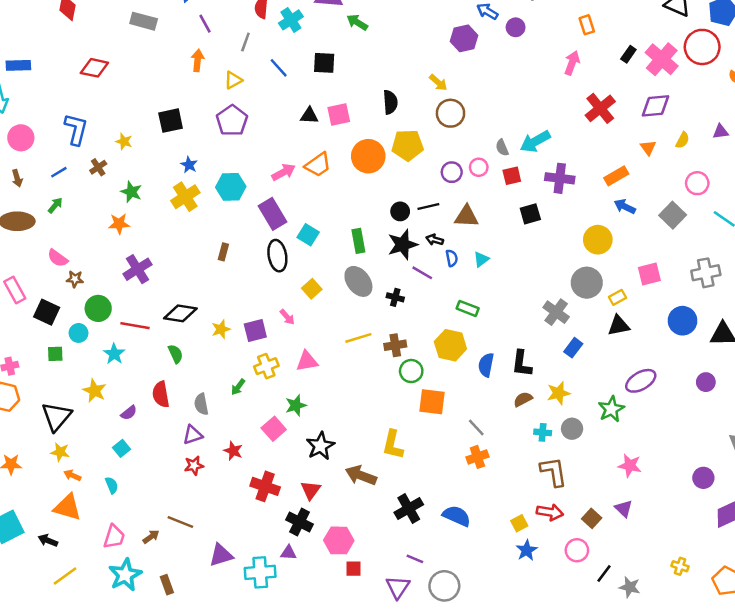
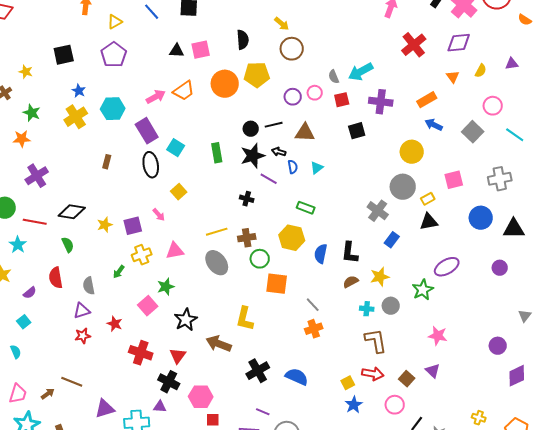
gray ellipse: (358, 281) -> (217, 263), moved

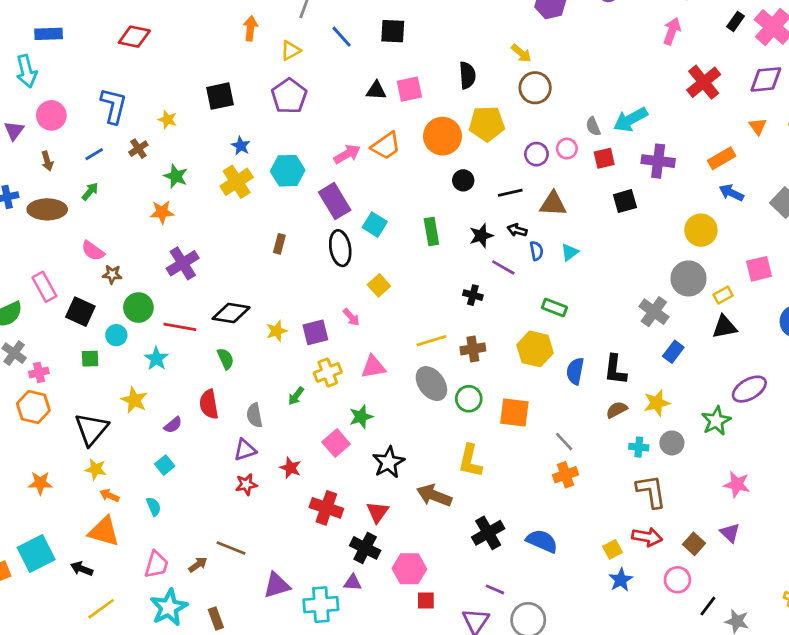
black circle: (251, 129) -> (463, 180), moved
black star: (253, 156) -> (481, 236), size x0.7
green circle: (260, 259) -> (469, 399), moved

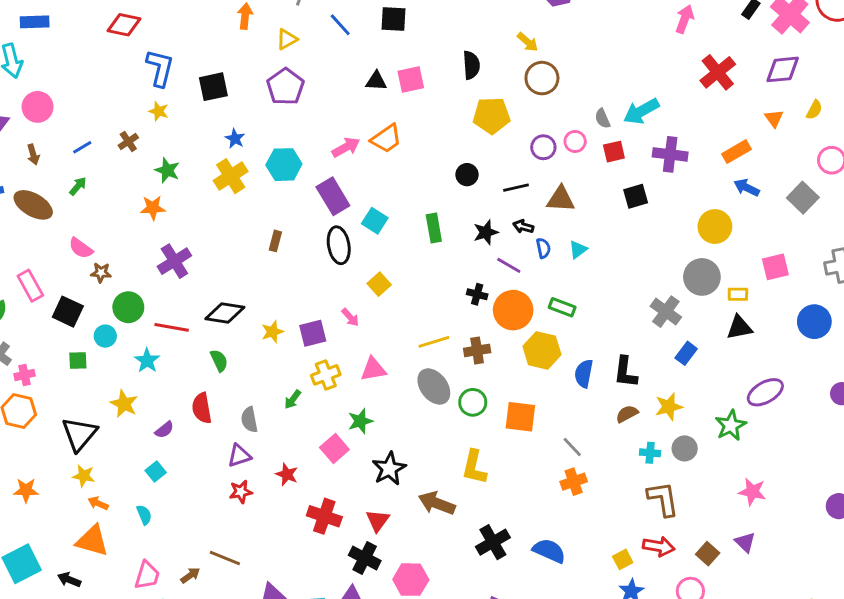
blue L-shape: (114, 106) -> (160, 68), moved
orange circle: (442, 136) -> (513, 310), moved
brown ellipse: (47, 209) -> (33, 205), turned 30
yellow rectangle: (723, 295) -> (738, 294), turned 30

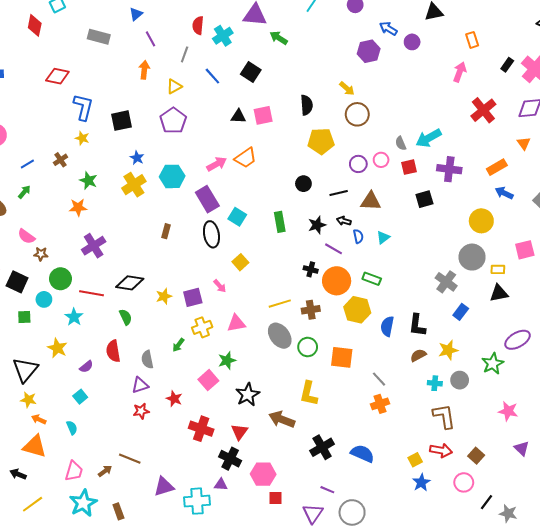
black square: (393, 19) -> (251, 72), turned 30
purple triangle: (745, 542) -> (522, 448), moved

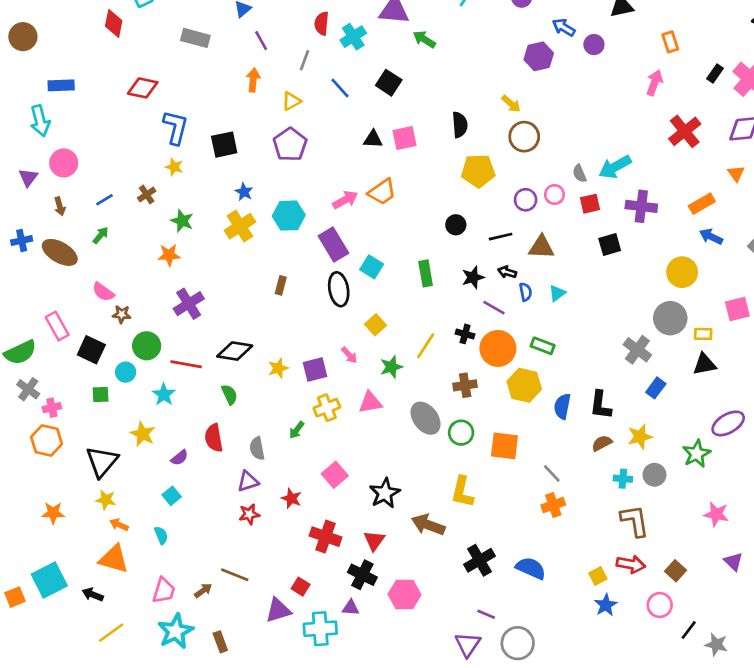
yellow line: (280, 304) -> (426, 346), moved, turned -40
green star: (227, 360) -> (391, 367), moved
red square: (276, 498) -> (301, 587), moved, turned 32

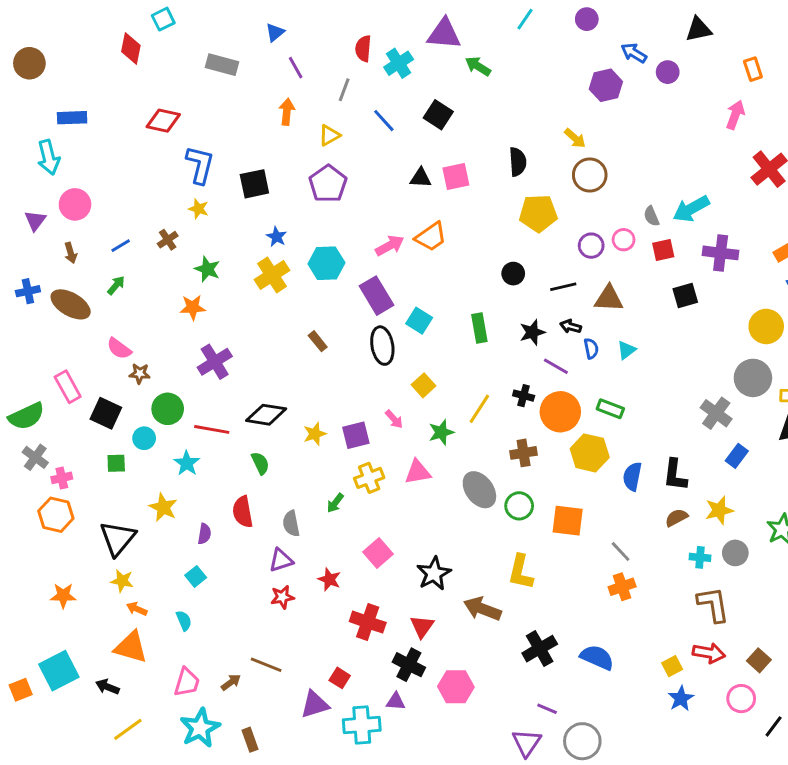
brown rectangle: (281, 285) -> (318, 341), turned -54
purple semicircle: (180, 458) -> (204, 534), turned -42

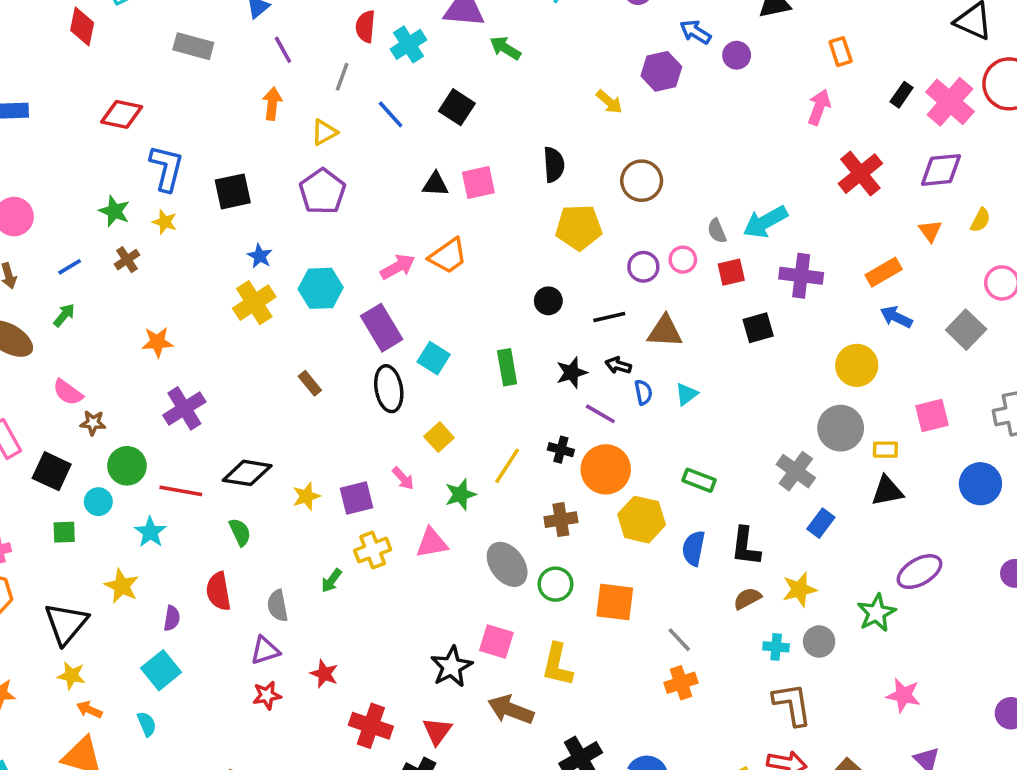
yellow arrow: (575, 138) -> (609, 102), moved
green star: (207, 269) -> (114, 211), moved
green rectangle: (610, 409) -> (699, 480), moved
pink square: (378, 553) -> (496, 642), moved, turned -32
cyan square: (196, 576) -> (161, 670), size x1.5

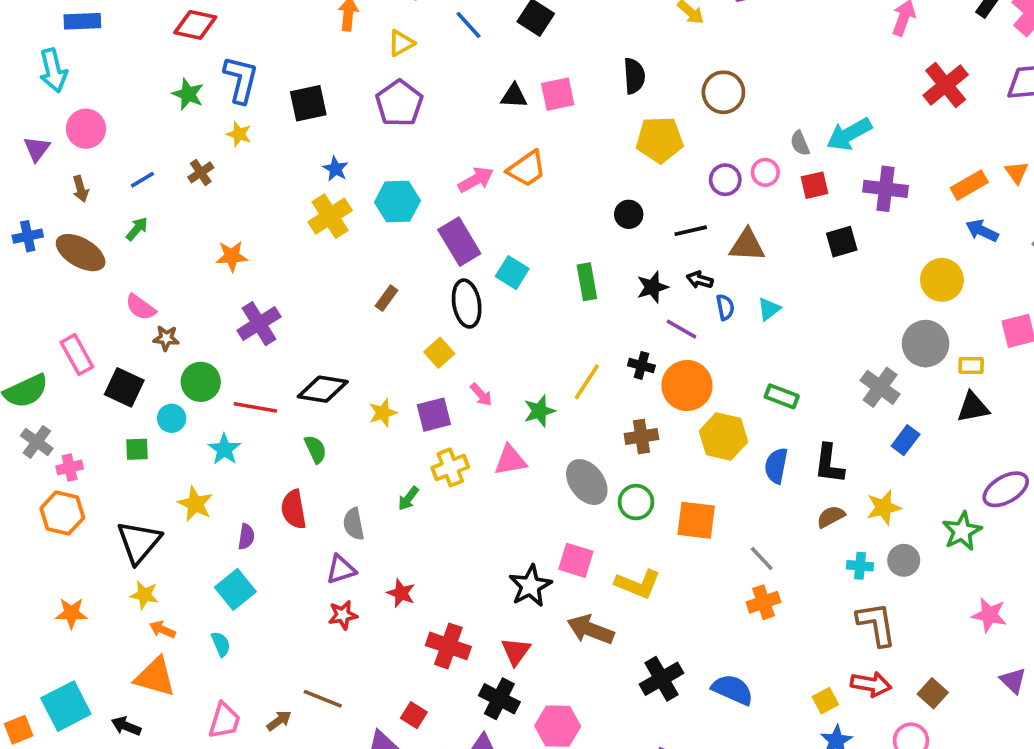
green star: (114, 211) -> (188, 94), moved
orange triangle: (930, 231) -> (1017, 172), moved
brown rectangle: (310, 383) -> (386, 298), turned 75
yellow square: (439, 437) -> (439, 353), moved
yellow L-shape: (557, 665) -> (638, 584), turned -81

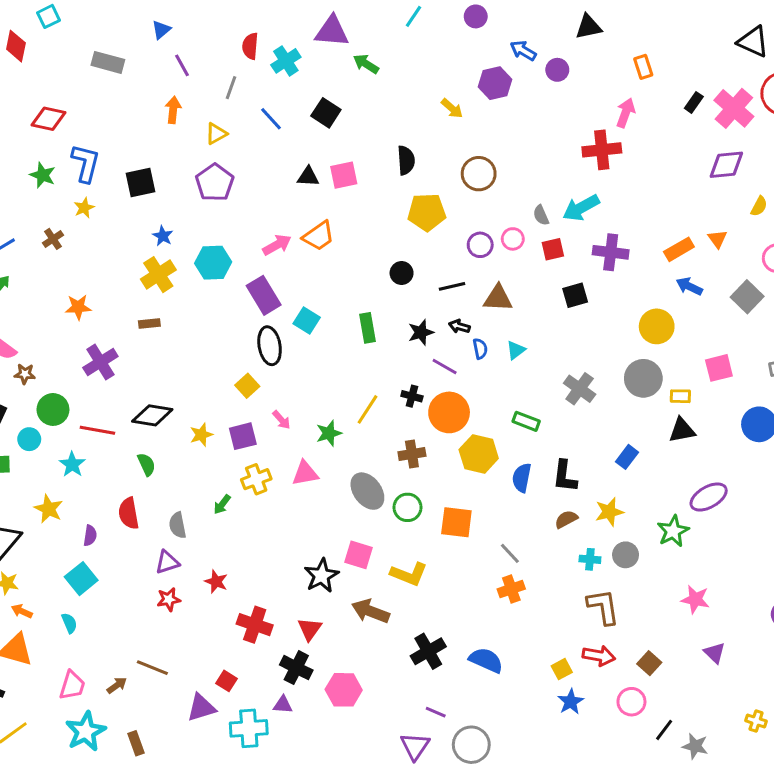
red cross: (946, 85) -> (602, 150), moved, turned 33
yellow star: (239, 134) -> (84, 208), turned 30
brown rectangle: (386, 298) -> (149, 323), moved, turned 48
gray cross: (880, 387) -> (580, 389), moved

